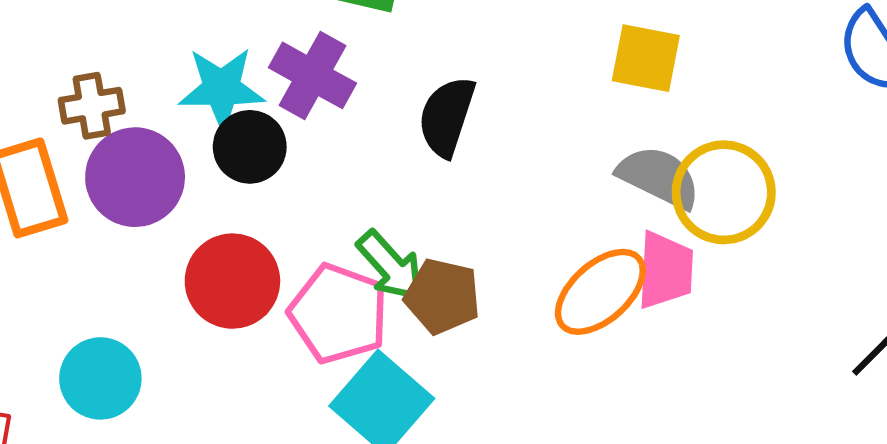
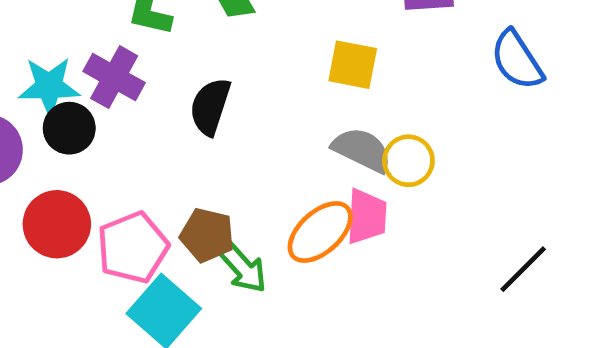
yellow circle: (724, 192) -> (408, 161), size x0.7
green arrow: (390, 266) -> (243, 268), moved
pink pentagon: (338, 314) -> (133, 247), turned 30

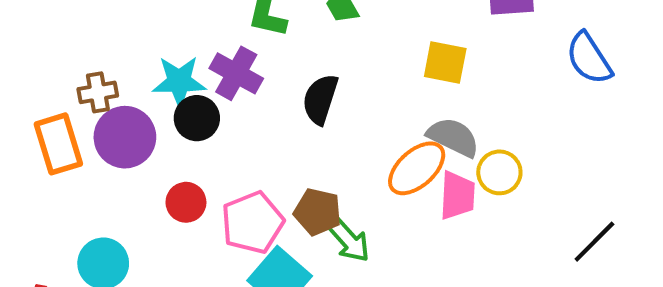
yellow circle: (408, 161) -> (499, 172), moved
red circle: (57, 224) -> (186, 202), size x0.7
orange ellipse: (320, 232) -> (417, 168), moved

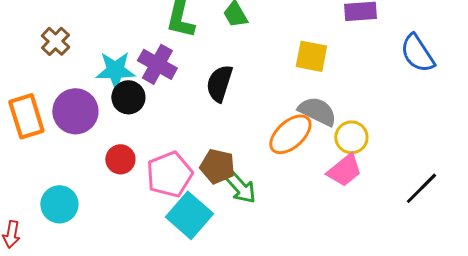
brown cross: (98, 92) -> (55, 41), moved, turned -36
pink trapezoid: (457, 195) -> (344, 170), moved, turned 48

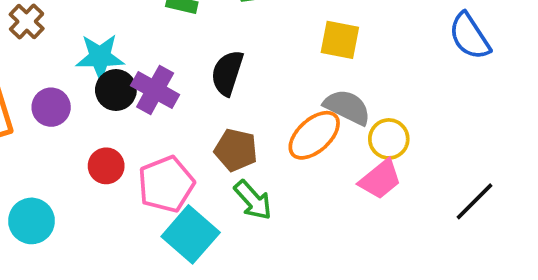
purple cross: (157, 64) -> (155, 90), moved
purple circle: (75, 111) -> (51, 107), size x0.7
brown pentagon: (217, 166) -> (236, 150), moved

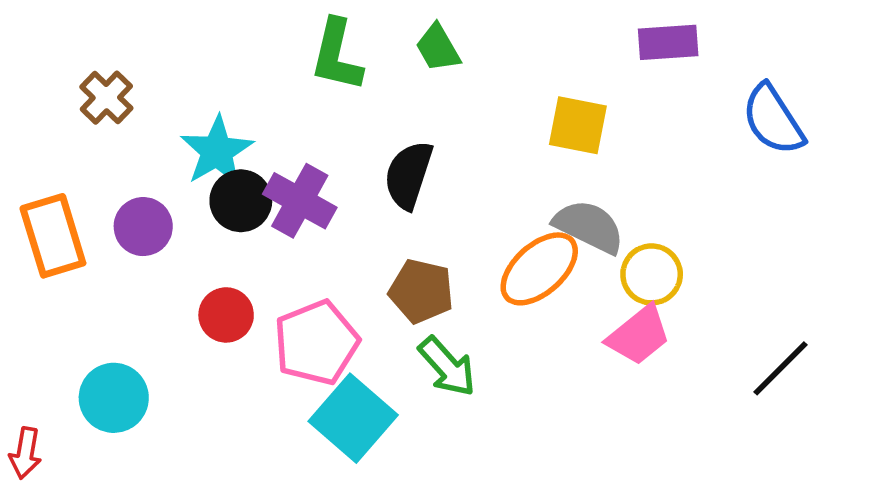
cyan star: (100, 57) -> (217, 151), turned -30

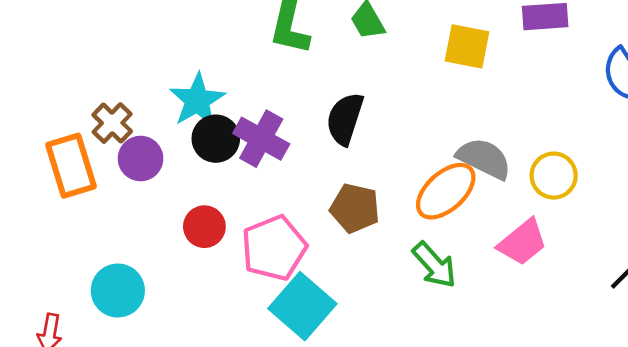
brown cross: (106, 98) -> (112, 123), moved
yellow square: (578, 125) -> (467, 46), moved
yellow circle: (652, 274) -> (554, 176), moved
green arrow: (447, 367) -> (434, 265), moved

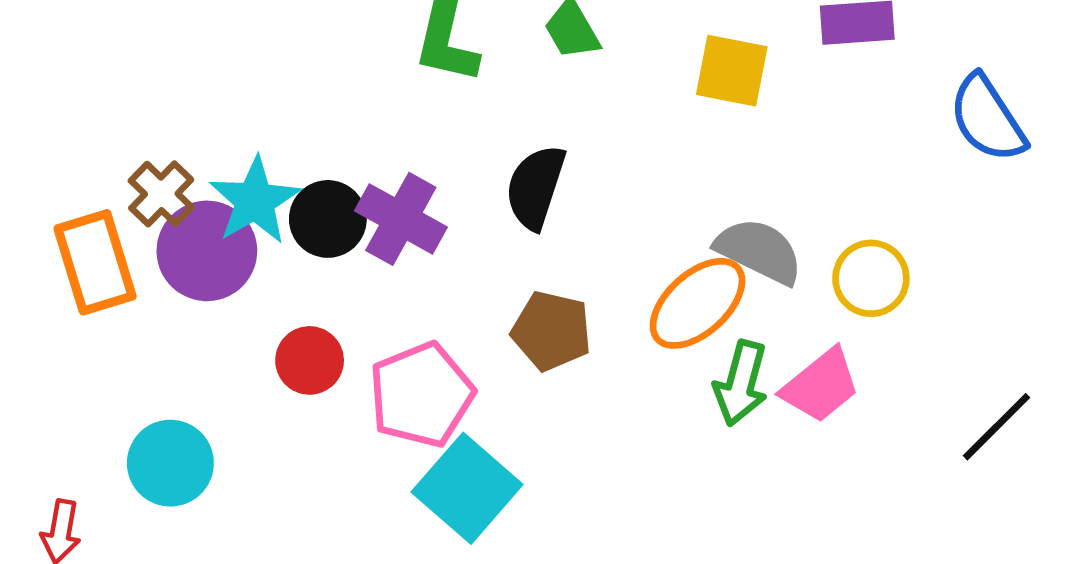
cyan star: (197, 100) -> (255, 201), moved
purple circle: (141, 159) -> (207, 251), size x1.4
green arrow: (434, 265) -> (741, 383), moved, turned 57

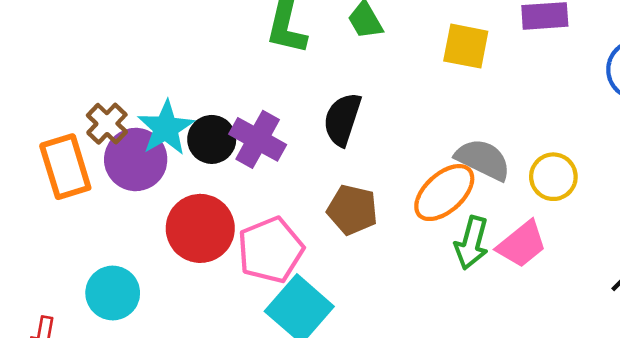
red circle: (310, 360) -> (200, 228), size x1.6

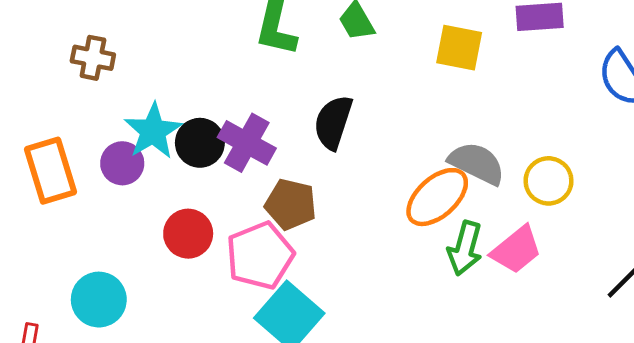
brown cross: (107, 124) -> (93, 58), moved, turned -33
purple circle: (136, 159) -> (122, 163), size x0.7
brown pentagon: (352, 210) -> (291, 204), moved
red circle: (200, 228) -> (188, 234), size x0.7

